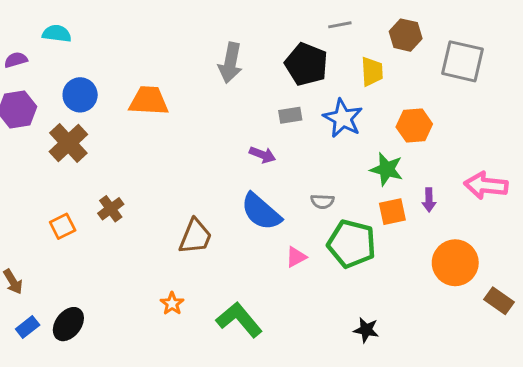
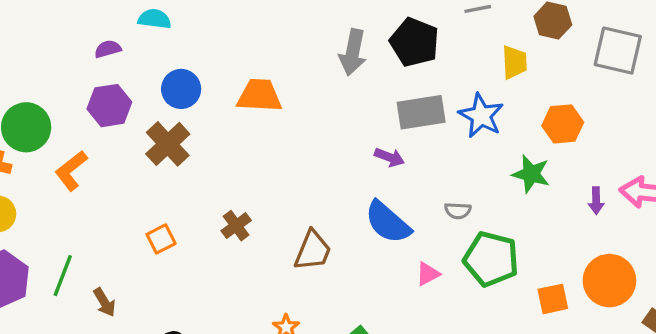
black pentagon: (306, 64) -> (414, 42), moved
gray rectangle: (290, 115) -> (421, 112), size x1.8
purple arrow: (429, 200) -> (596, 201), moved
brown cross: (111, 209) -> (236, 226), moved
orange square: (392, 212) -> (553, 299), moved

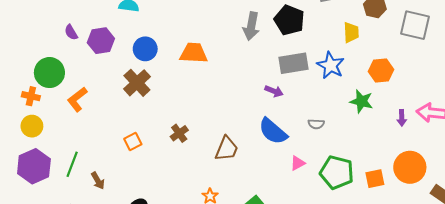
purple semicircle: (108, 49) -> (71, 32), moved, turned -105
purple hexagon: (109, 106) -> (101, 41), moved
green pentagon: (491, 259) -> (337, 172), moved

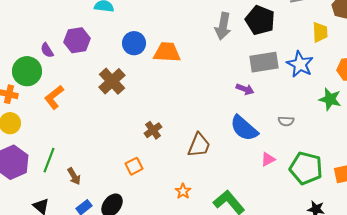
purple semicircle: (71, 32) -> (47, 50), moved
blue circle: (145, 49) -> (134, 43), moved
orange square: (133, 142) -> (134, 166), moved

